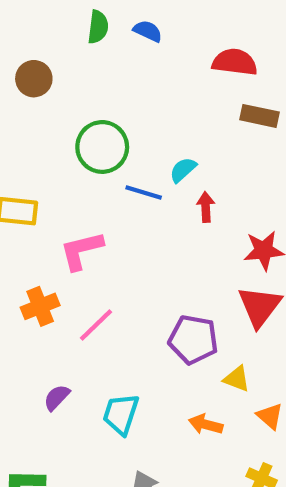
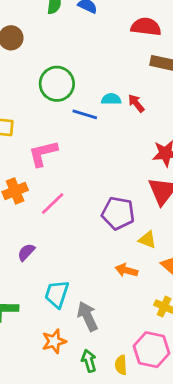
cyan semicircle: (183, 170) -> (111, 99), turned 42
red arrow: (206, 207) -> (136, 103), moved, turned -36
cyan trapezoid: (121, 414) -> (57, 294), moved

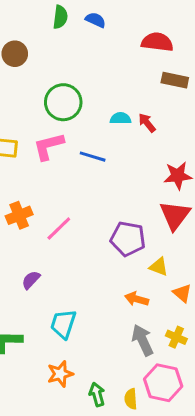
blue line: (85, 114) -> (93, 157), moved
pink L-shape: (43, 153) -> (49, 146), moved
gray arrow: (87, 316) -> (143, 340), moved

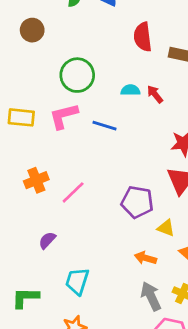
red semicircle: (157, 42) -> (143, 37), moved, turned -104

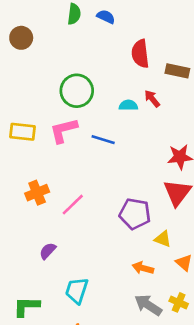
brown circle: (32, 30) -> (21, 38), moved
red arrow: (155, 94) -> (152, 99), moved
gray arrow: (151, 296) -> (148, 305), turned -32

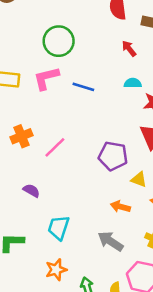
cyan semicircle: (128, 105) -> (133, 83), moved
purple semicircle: (48, 251) -> (31, 191), turned 77
gray arrow: (148, 305) -> (110, 241), moved

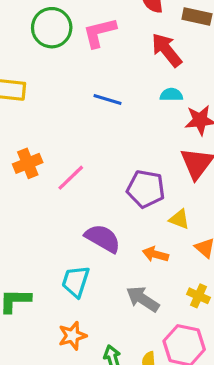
green circle: (59, 41) -> (52, 28), moved
red arrow: (129, 49) -> (167, 50), size x1.6
pink L-shape: (46, 78) -> (100, 32), moved
purple semicircle: (31, 191) -> (103, 238), moved, size x1.6

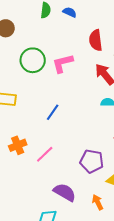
blue line: (108, 99) -> (53, 112), moved, turned -72
orange arrow: (155, 254) -> (98, 202), turned 49

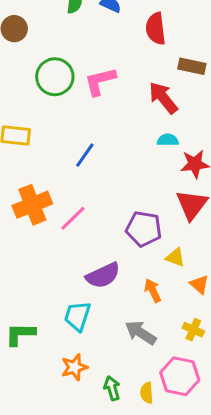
red semicircle: (96, 40) -> (156, 29), moved
orange cross: (18, 145) -> (32, 205), size x1.4
purple semicircle: (65, 192) -> (103, 275), turned 125

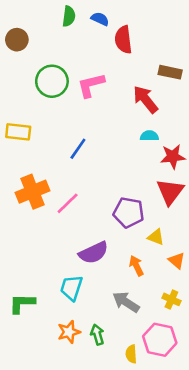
red semicircle: (156, 29) -> (123, 40), moved
green arrow: (112, 388) -> (97, 335), moved

